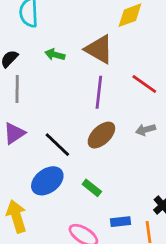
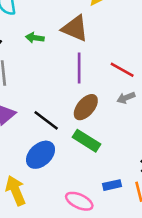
red line: (144, 84) -> (122, 70), moved
green rectangle: (92, 188) -> (86, 141), moved, size x1.5

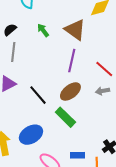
green arrow: (35, 38) -> (43, 30), turned 32
blue ellipse: (41, 155) -> (31, 135), moved

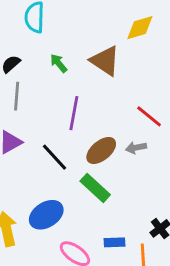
purple line: (72, 61) -> (74, 113), moved
gray arrow: (103, 91) -> (136, 148), moved

